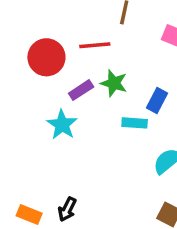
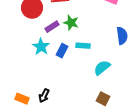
blue rectangle: (157, 100) -> (62, 51), moved

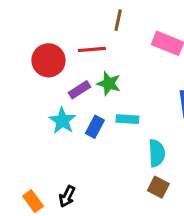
cyan semicircle: (102, 68) -> (157, 153), turned 126
orange rectangle: (22, 99) -> (33, 201), turned 32
brown square: (103, 99) -> (158, 187), moved

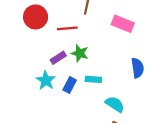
red circle: (48, 60) -> (36, 17), moved
cyan semicircle: (157, 153) -> (115, 104), turned -54

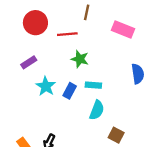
purple rectangle: (58, 58) -> (29, 62), moved
cyan semicircle: (115, 104) -> (97, 110), moved, turned 78

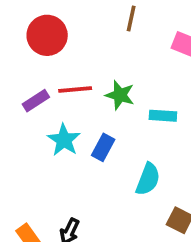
red line: (67, 34) -> (75, 89), moved
cyan rectangle: (93, 85) -> (163, 116), moved

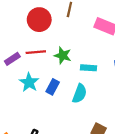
red circle: (47, 35) -> (39, 20), moved
cyan semicircle: (148, 179) -> (80, 94), moved

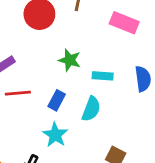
red line: (36, 52) -> (18, 93), moved
cyan star: (29, 82) -> (55, 135), moved

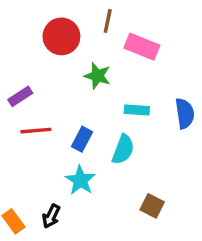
pink rectangle: (124, 23) -> (142, 47), moved
green star: (70, 60) -> (97, 76), moved

